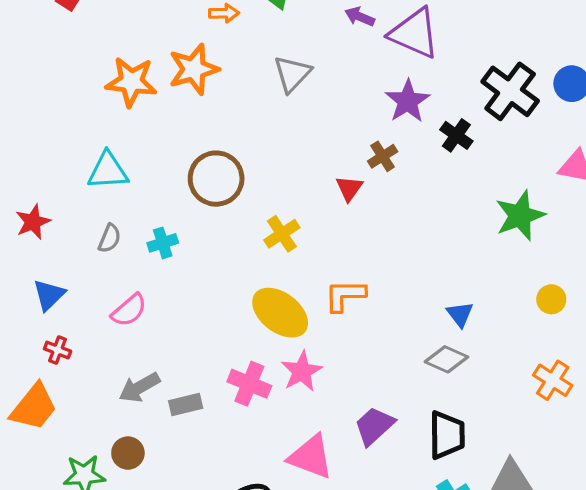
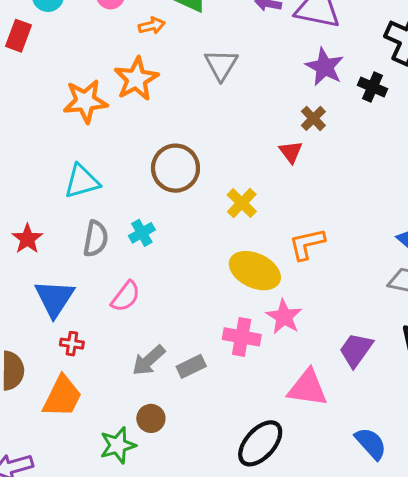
gray semicircle: (110, 238) -> (96, 239), size x1.4
blue triangle: (49, 295) -> (54, 298), size x1.4

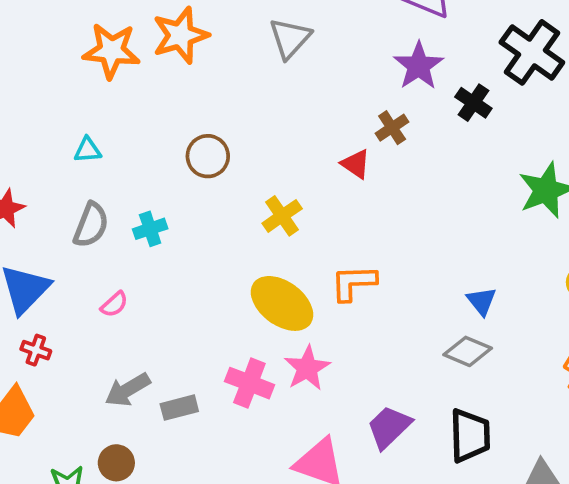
red triangle: (291, 152) -> (356, 164), turned -30
brown circle: (175, 168) -> (208, 156), size x0.7
cyan triangle: (82, 181) -> (88, 150), size x0.6
pink semicircle: (126, 296) -> (114, 304), size x0.7

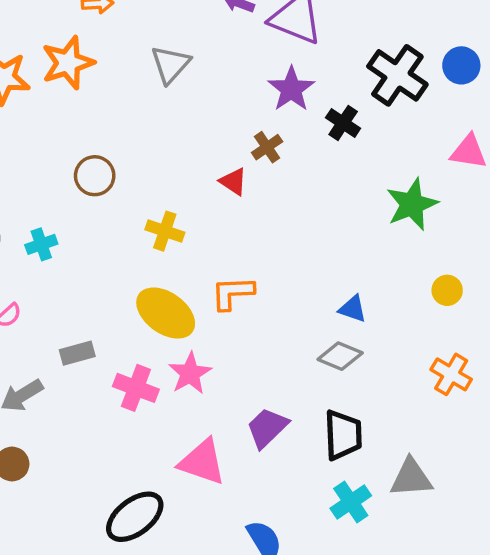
yellow cross: (282, 216) -> (165, 231), turned -36
blue triangle: (482, 301) -> (353, 309), turned -32
gray rectangle: (179, 408) -> (77, 353), moved

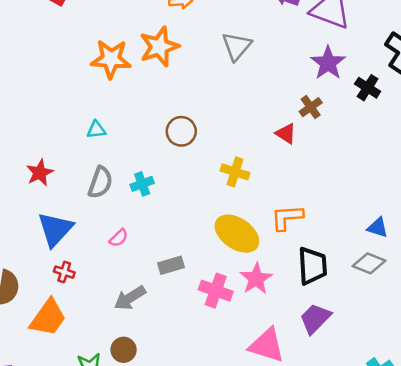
black trapezoid: (343, 435) -> (312, 266), moved

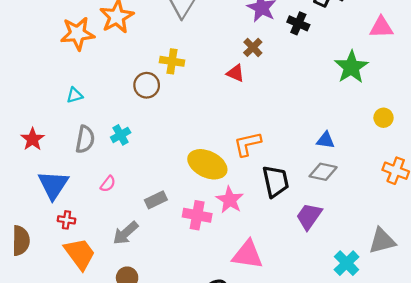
yellow cross: (235, 172) -> (172, 61), moved
orange trapezoid: (48, 318) -> (80, 254), moved, turned -63
purple trapezoid: (315, 318) -> (309, 216), moved

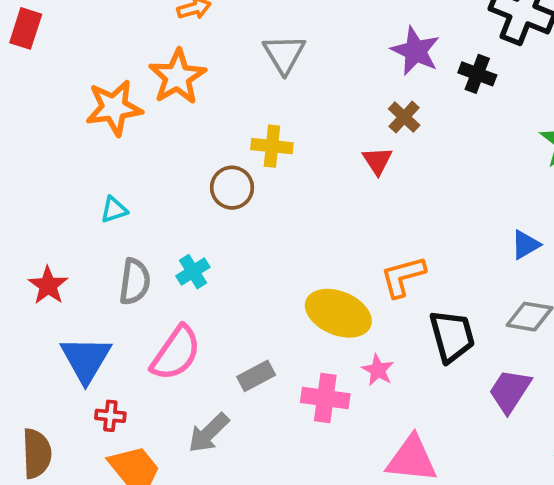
red triangle: (235, 73) -> (377, 161), turned 36
blue triangle: (326, 140) -> (525, 245), moved, turned -36
pink semicircle: (108, 184) -> (176, 353), size x2.0
pink star: (230, 200) -> (378, 370), size x0.7

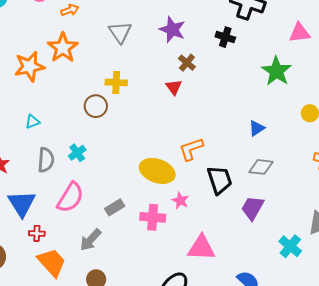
purple star: (415, 51) -> (172, 30), moved

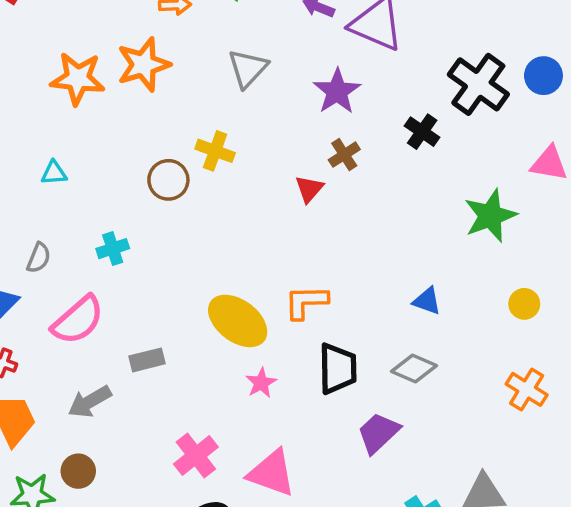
blue triangle: (257, 128) -> (427, 301), turned 36
gray semicircle: (46, 160) -> (39, 258), moved, size x0.7
pink cross: (153, 217) -> (196, 455), moved, turned 30

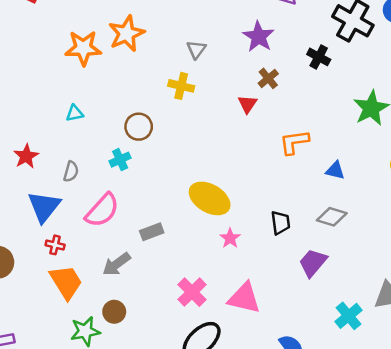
gray triangle: (248, 68) -> (196, 49), moved, size x0.7
brown circle: (168, 180) -> (139, 127), moved
orange L-shape: (306, 302) -> (294, 142), moved
black trapezoid: (338, 369) -> (280, 223), size x0.7

